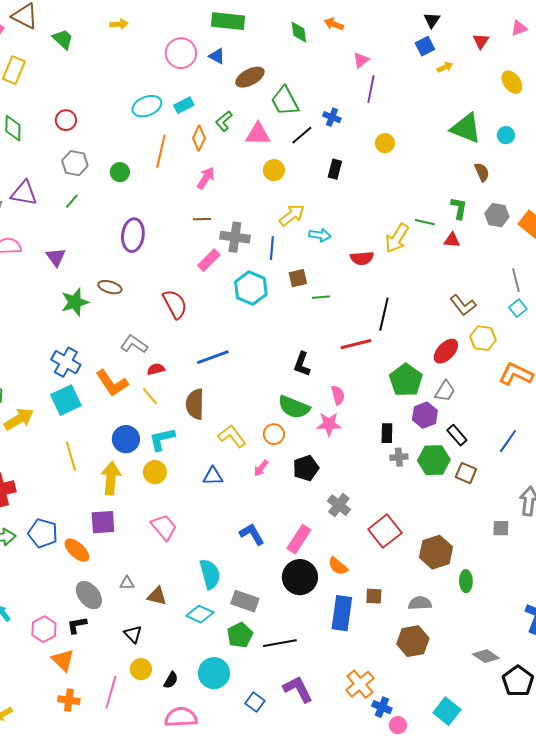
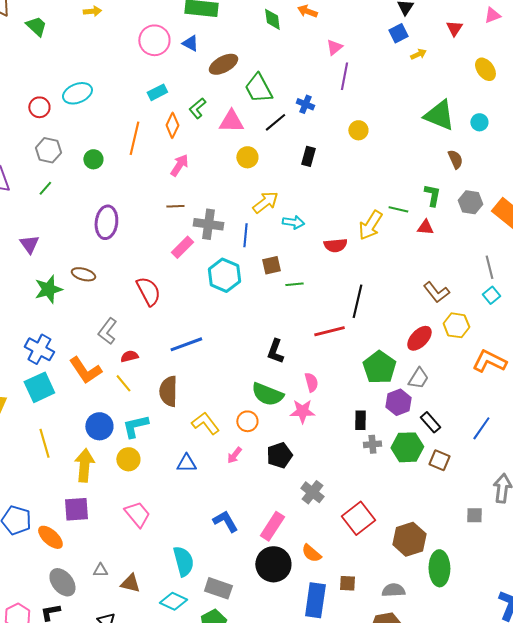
cyan ellipse: (147, 106) -> (77, 93), moved
gray L-shape: (134, 344) -> (107, 331), turned -88
green ellipse: (466, 581) -> (439, 568), size x1.6

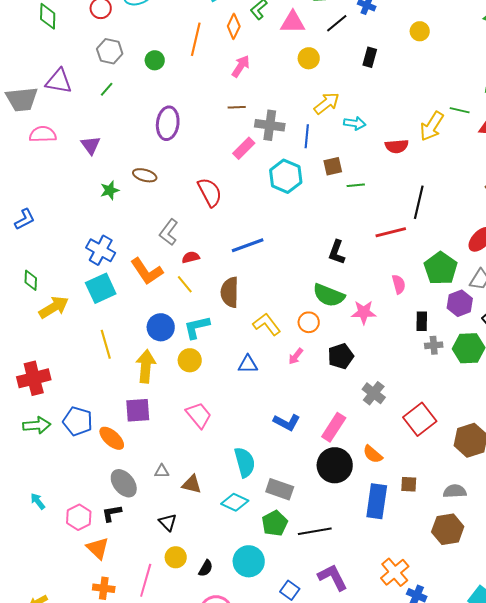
green star: (48, 289) -> (110, 190), size x0.7
pink semicircle: (311, 382) -> (399, 284), moved
blue L-shape: (225, 521) -> (287, 422), turned 148

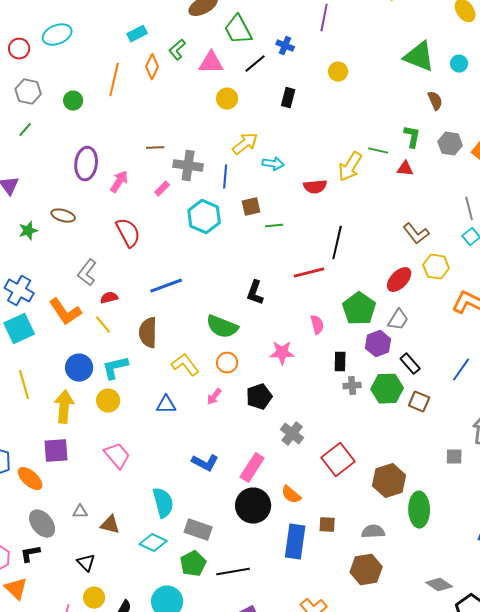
pink arrow: (241, 66) -> (119, 182), moved
pink rectangle: (244, 148) -> (162, 189), size x0.7
green semicircle: (329, 295) -> (222, 327), moved

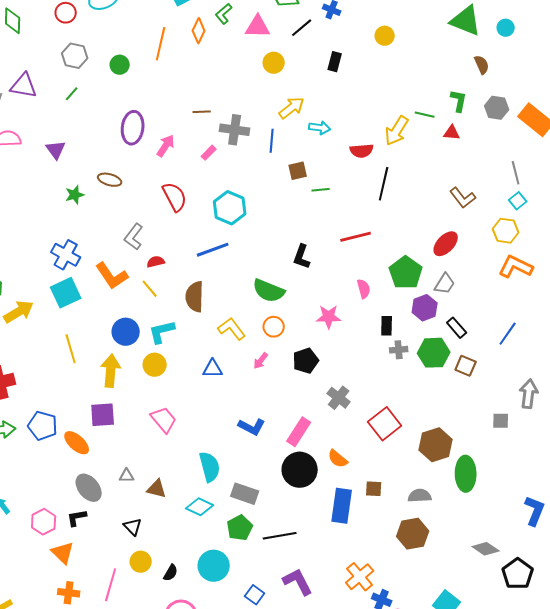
cyan hexagon: (204, 217) -> (230, 208), moved
black line: (337, 243) -> (384, 184), moved
yellow hexagon: (436, 267) -> (506, 231), moved

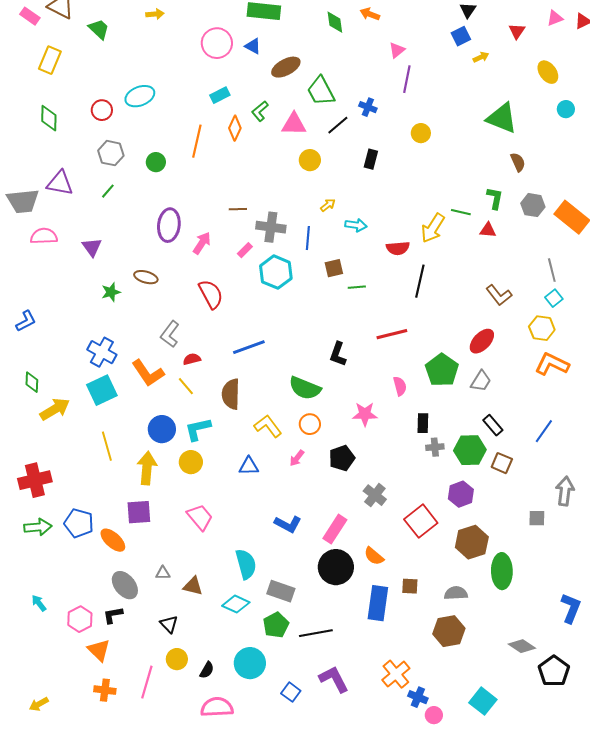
cyan circle: (506, 28) -> (566, 109), moved
yellow arrow: (292, 108) -> (328, 205), size x0.6
cyan hexagon: (230, 208) -> (276, 272), moved
purple hexagon: (425, 308) -> (461, 494), moved

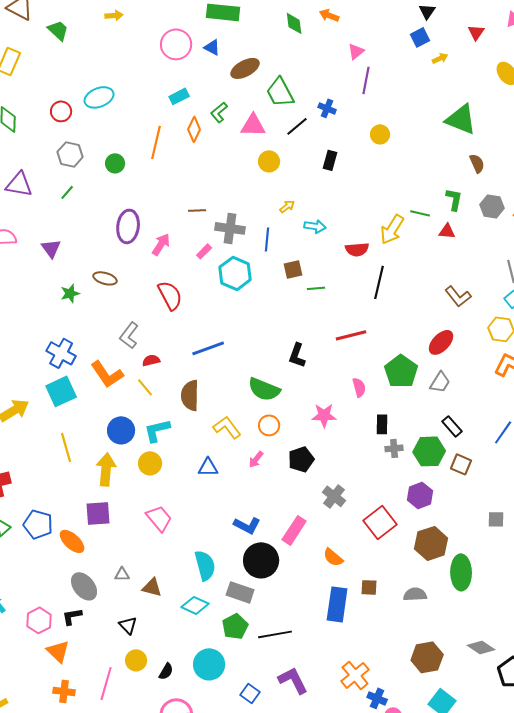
black circle: (336, 567) -> (261, 560), moved
brown hexagon: (449, 631) -> (427, 657), moved

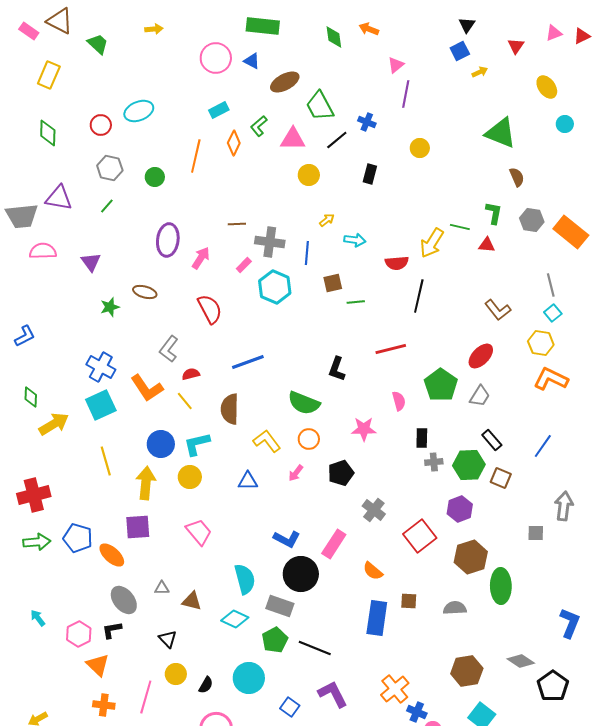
black line: (275, 634) -> (315, 648), turned 32

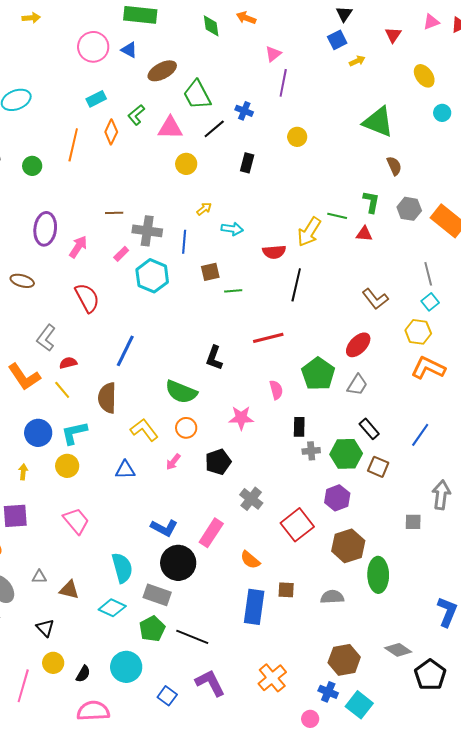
blue line: (248, 362) -> (125, 351), turned -44
yellow arrow: (146, 483) -> (23, 472), size x0.5
blue cross: (417, 712) -> (328, 692), moved

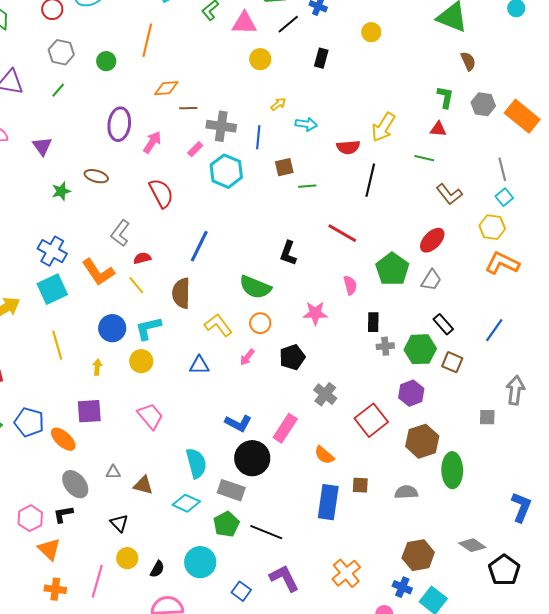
orange diamond: (111, 132) -> (166, 88), moved, turned 60
green line: (337, 216) -> (424, 158), moved
red line: (268, 338) -> (342, 233), turned 44

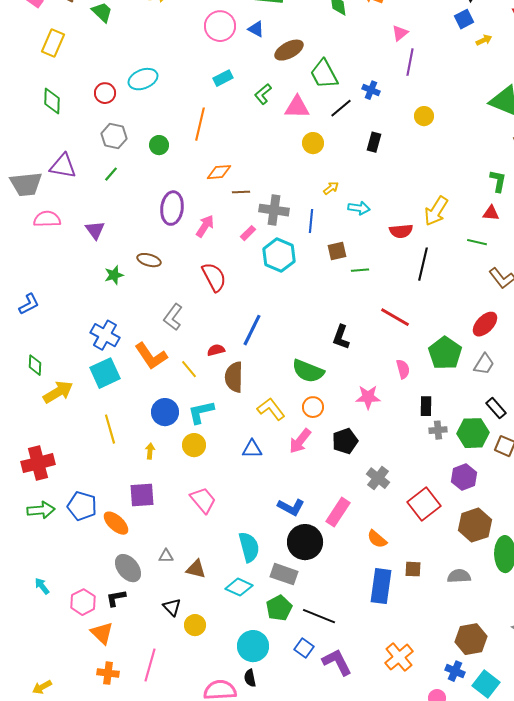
red semicircle: (142, 258) -> (216, 350), moved
pink arrow: (247, 357) -> (300, 441), size x1.5
yellow circle: (127, 558) -> (195, 625), moved
black semicircle: (157, 569) -> (250, 678), moved, turned 138
blue square: (241, 591) -> (304, 648), moved

